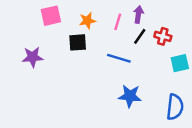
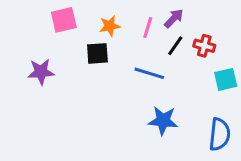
purple arrow: (138, 14) -> (174, 18), turned 35

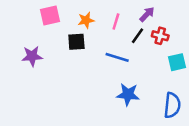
purple arrow: (174, 18) -> (147, 14), moved

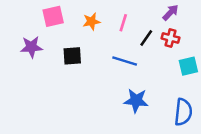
purple arrow: (147, 14) -> (171, 13), moved
black square: (76, 42) -> (72, 56), moved
purple star: (32, 56) -> (31, 47), moved

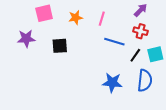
black line: (146, 38) -> (135, 55), moved
blue line: (125, 61) -> (114, 42), moved
blue semicircle: (183, 112) -> (145, 80), moved

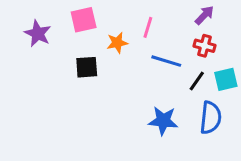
pink square: (44, 13) -> (84, 20), moved
orange star: (76, 18) -> (117, 43), moved
purple star: (26, 39) -> (38, 34), moved, turned 30

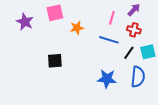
pink line: (148, 27) -> (112, 18), moved
black square: (87, 67) -> (55, 61), moved

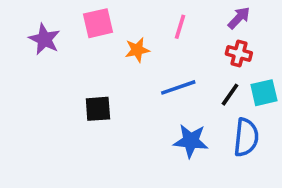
pink line: (112, 18) -> (180, 27), moved
blue line: (109, 40) -> (178, 87), moved, turned -36

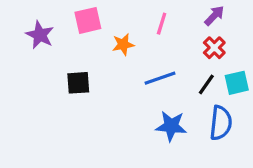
red cross: (239, 53) -> (214, 48), turned 30
black square: (98, 109) -> (78, 83), moved

